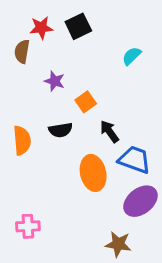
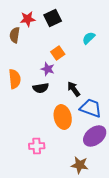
purple star: (55, 81) -> (48, 69), moved
orange square: (86, 102) -> (58, 53), moved
orange semicircle: (22, 140) -> (15, 79), moved
pink cross: (28, 226) -> (37, 146), moved

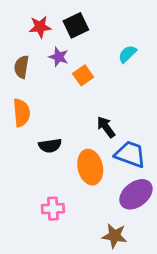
brown semicircle: (15, 35) -> (21, 67), moved
purple star: (48, 69) -> (59, 57), moved
black semicircle: (41, 88) -> (50, 146), moved

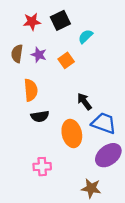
cyan semicircle: (127, 54) -> (86, 36), moved
purple star: (59, 57) -> (39, 55), moved
orange semicircle: (21, 113) -> (31, 90), moved

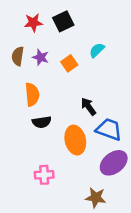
cyan semicircle: (86, 36) -> (97, 50), moved

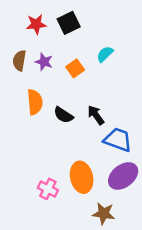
black semicircle: (42, 122) -> (63, 115), moved, turned 42
orange ellipse: (75, 140) -> (82, 177), moved
pink cross: (44, 175) -> (48, 189), turned 30

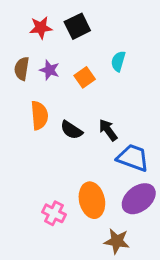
cyan semicircle: (105, 54) -> (118, 61), turned -30

